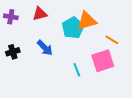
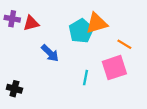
red triangle: (40, 14) -> (31, 23), moved
black cross: (13, 52) -> (14, 89), moved, turned 32
cyan line: (77, 70) -> (86, 78), turned 32

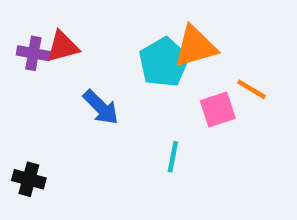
purple cross: (12, 19) -> (33, 53), moved
pink square: (114, 68) -> (218, 110), moved, size x0.7

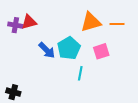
cyan pentagon: (164, 62) -> (69, 48), moved
orange line: (252, 89) -> (117, 24), moved, turned -32
black cross: (29, 179) -> (13, 92), moved

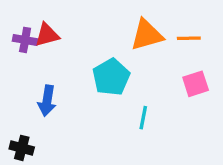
blue arrow: (47, 50) -> (47, 101), moved, turned 54
pink square: (101, 51) -> (196, 84), moved
cyan line: (80, 73) -> (143, 118), moved

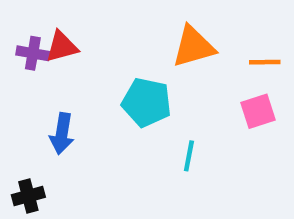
orange line: (189, 38) -> (265, 62), moved
cyan pentagon: (111, 77) -> (147, 102), turned -30
black cross: (22, 148) -> (28, 196), turned -30

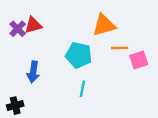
purple cross: (33, 53) -> (18, 29), turned 35
orange line: (265, 62) -> (120, 48), moved
cyan line: (189, 156) -> (82, 89), moved

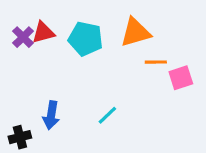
cyan pentagon: (79, 55) -> (86, 39), moved
blue arrow: (33, 72) -> (51, 115), moved
cyan line: (82, 89) -> (107, 115), turned 35

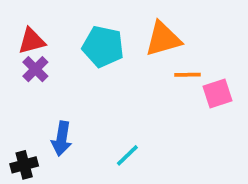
red triangle: (43, 32) -> (32, 41), moved
purple cross: (23, 37) -> (35, 69), moved
cyan line: (107, 115) -> (127, 155), moved

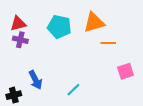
purple cross: (35, 69) -> (20, 40), turned -32
pink square: (218, 93) -> (126, 71), moved
blue arrow: (62, 139) -> (35, 80), turned -36

